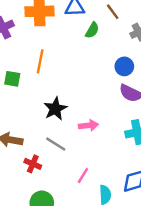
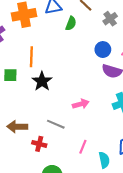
black star: (55, 109) -> (42, 81), moved

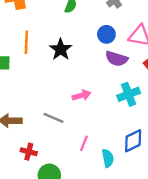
black star: (42, 81) -> (61, 49), moved
red cross: (39, 144) -> (29, 152), moved

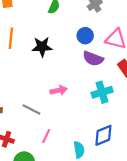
black star: (61, 49) -> (42, 47), turned 30
pink line: (84, 143) -> (46, 136), moved

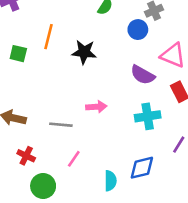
blue circle: (85, 36) -> (138, 30), moved
gray line: (31, 110) -> (61, 125), turned -30

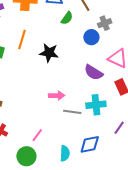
gray line: (61, 125) -> (72, 112), moved
green circle: (43, 186) -> (26, 156), moved

